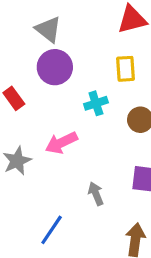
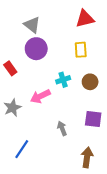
cyan cross: (96, 103) -> (63, 80), moved
blue line: (52, 230) -> (22, 149), moved

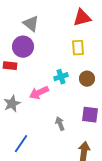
purple circle: (36, 49) -> (23, 47), moved
red rectangle: (10, 68) -> (10, 66), turned -48

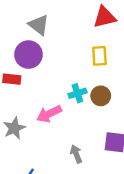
brown circle: (87, 79) -> (101, 96), moved

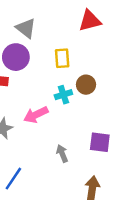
yellow rectangle: (99, 56) -> (62, 58), moved
brown circle: (101, 96) -> (86, 85), moved

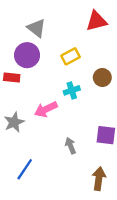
yellow rectangle: (62, 58) -> (71, 56), turned 66
brown circle: (86, 85) -> (102, 77), moved

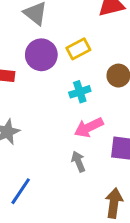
purple circle: (27, 55) -> (41, 55), moved
pink arrow: (46, 109) -> (89, 127), moved

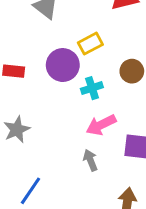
purple circle: (41, 55) -> (63, 65), moved

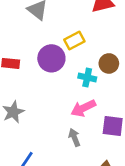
cyan cross: (92, 88) -> (87, 78), moved, turned 30

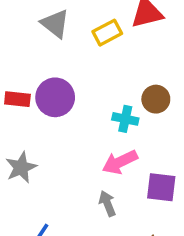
yellow rectangle: (74, 41) -> (107, 33), moved
purple circle: (51, 58) -> (55, 97), moved

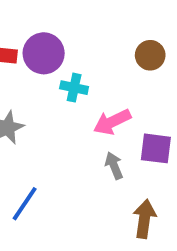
cyan cross: (125, 119) -> (74, 88), moved
gray arrow: (107, 203) -> (114, 166), moved

